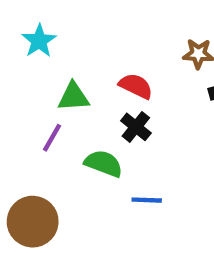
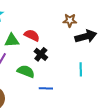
red semicircle: (136, 86) -> (32, 35), moved

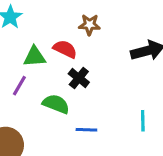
brown star: (70, 20) -> (89, 25), moved
cyan line: (81, 69) -> (143, 121), moved

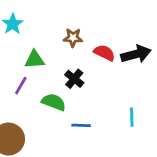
brown star: (89, 25) -> (73, 38), moved
red semicircle: (65, 49) -> (104, 53), moved

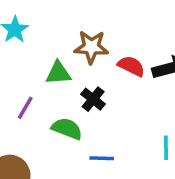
brown star: (73, 38) -> (91, 47), size x1.4
green triangle: (35, 60) -> (58, 73), moved

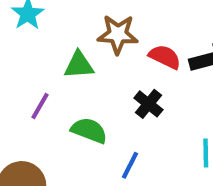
black cross: (93, 99) -> (148, 104), moved
blue line: (102, 158) -> (130, 165), turned -65

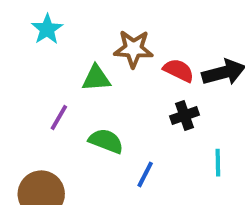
black cross: (148, 104) -> (184, 116), moved, turned 32

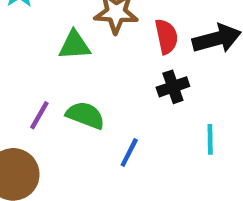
red semicircle: (179, 70) -> (166, 36), turned 52
purple line: (59, 117) -> (39, 115), moved

